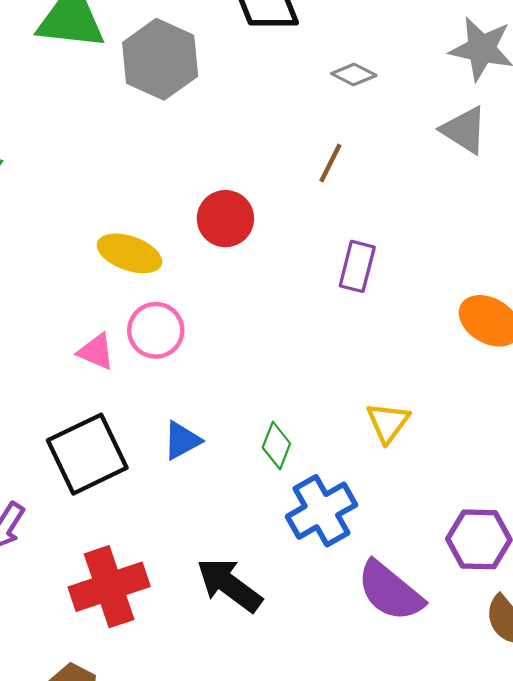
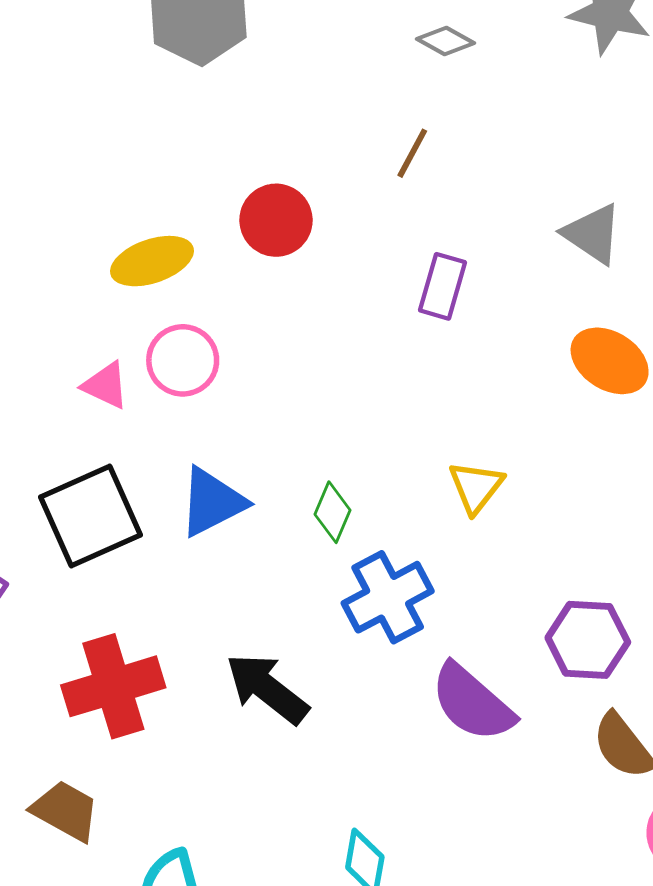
gray triangle: (464, 130) -> (592, 234), moved
yellow ellipse: (129, 253) -> (152, 261), turned -40
blue triangle: (182, 440) -> (212, 502), size x1.4

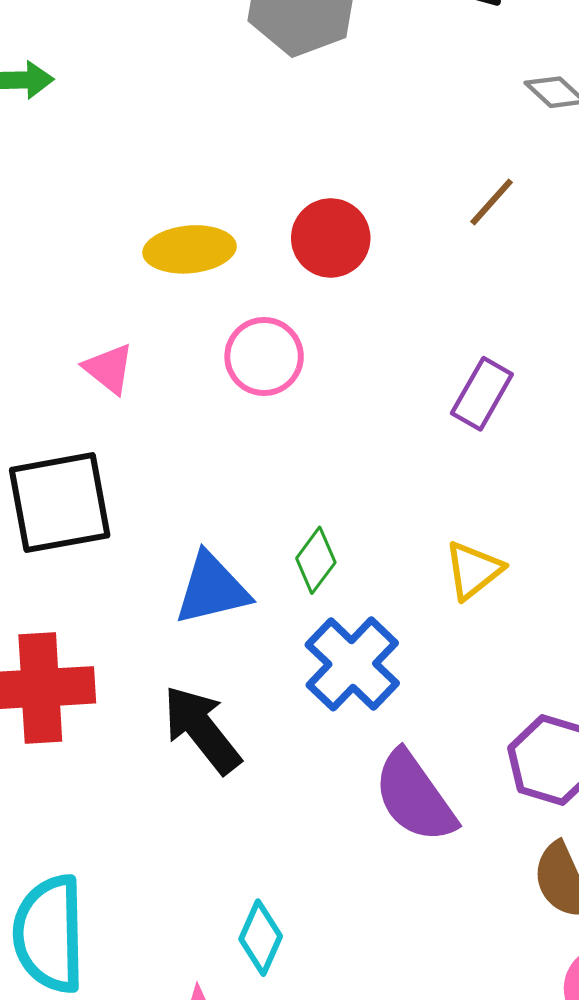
purple rectangle: (443, 286) -> (482, 394), moved
pink circle: (183, 360) -> (264, 357), moved
blue triangle: (212, 502) -> (212, 589), moved
blue cross: (388, 597) -> (352, 664), turned -32

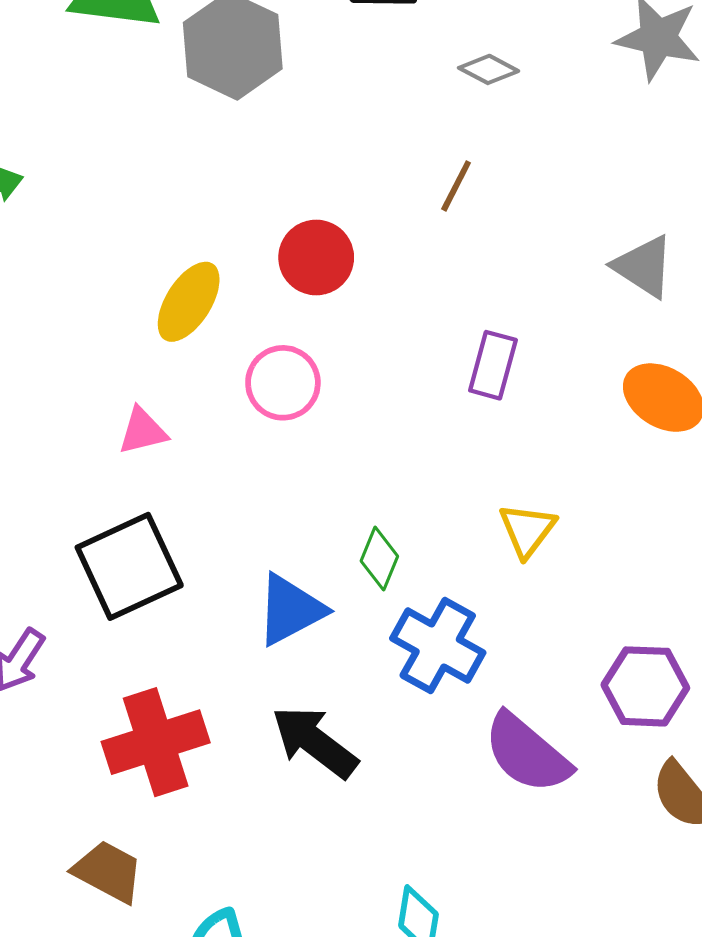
yellow ellipse: (190, 249) -> (189, 302), turned -38
pink triangle: (109, 369) -> (143, 431), turned -38

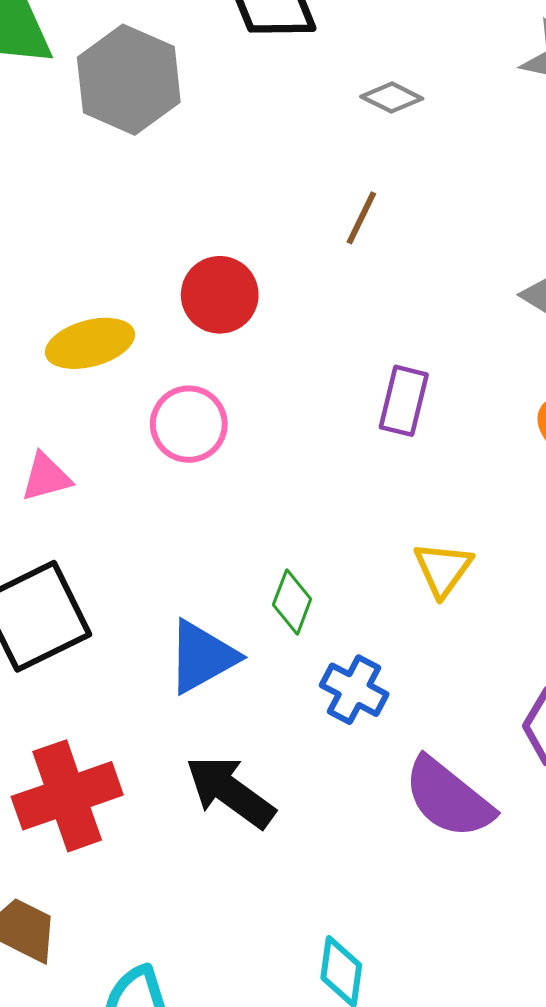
yellow ellipse: (189, 302) -> (90, 343), turned 44
blue cross: (438, 645) -> (354, 690), size x0.7

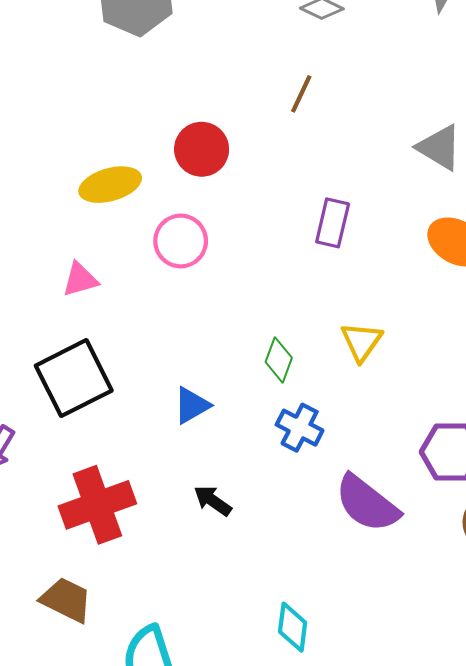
green diamond: (292, 602) -> (279, 360), moved
blue triangle: (202, 657) -> (192, 405), size x0.7
black arrow: (230, 792) -> (213, 501), size x0.6

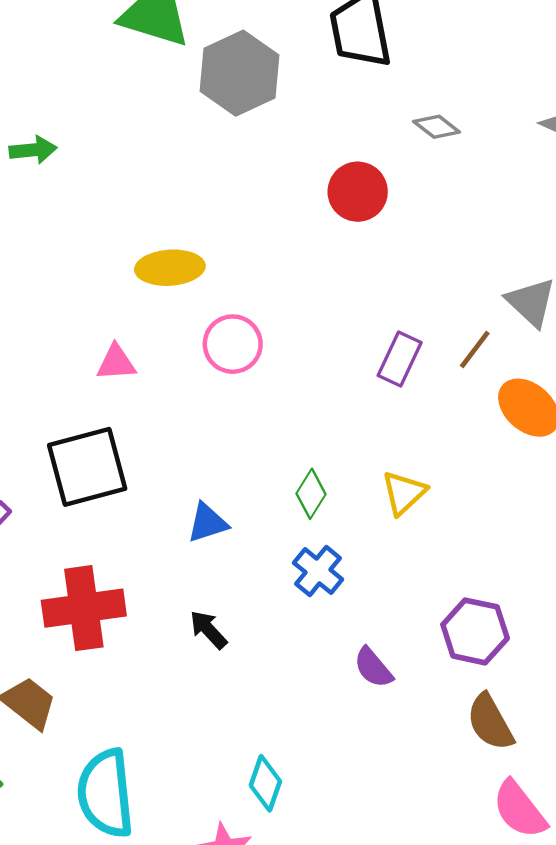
brown line: (301, 94) -> (475, 349), moved
red circle: (202, 149) -> (358, 192), moved
purple semicircle: (367, 503) -> (373, 668), size x0.6

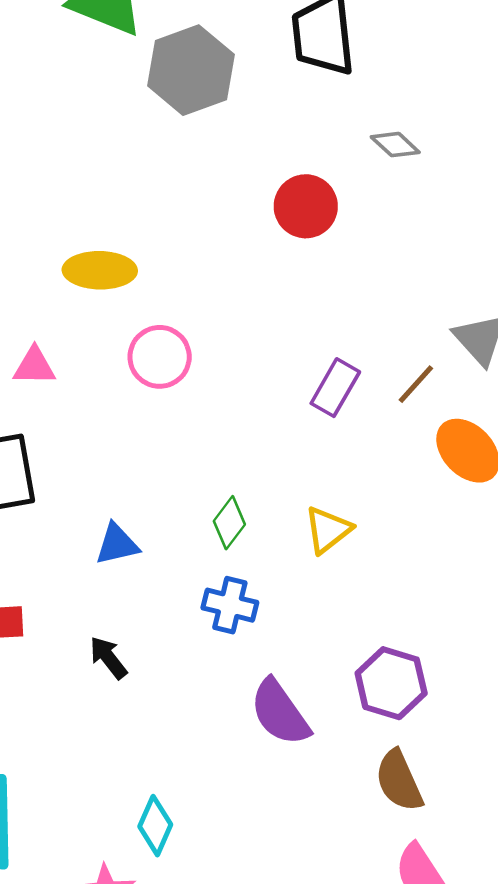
blue cross: (318, 571) -> (230, 605), turned -30
purple semicircle: (373, 668) -> (280, 713), size x1.5

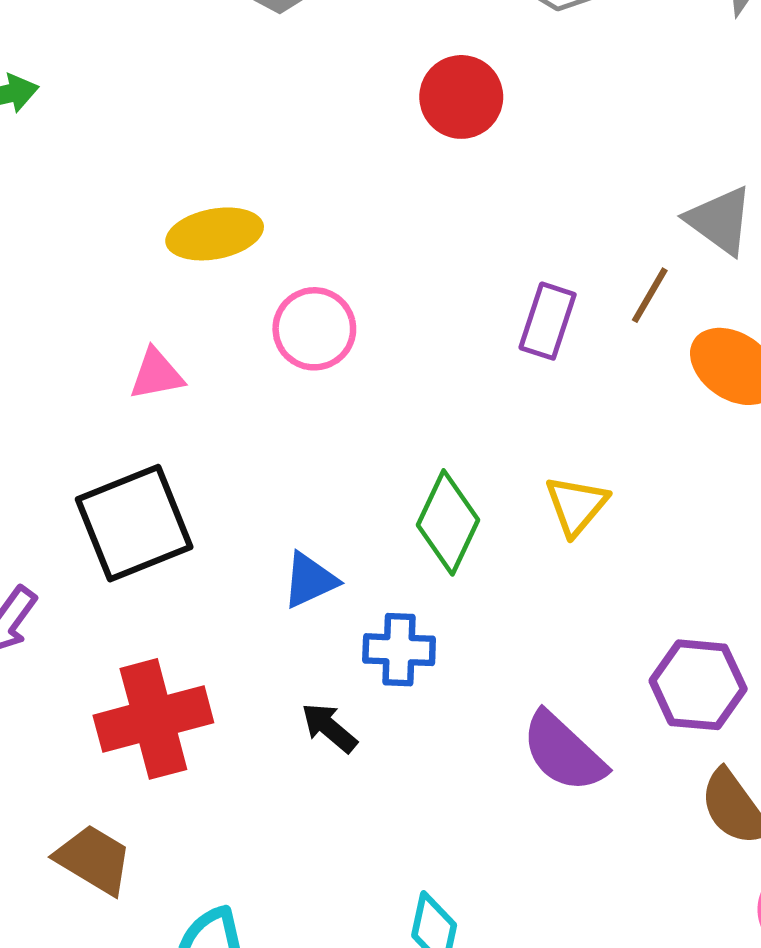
green diamond: (229, 523) -> (448, 522), size x1.5
blue cross: (230, 605) -> (399, 650), moved

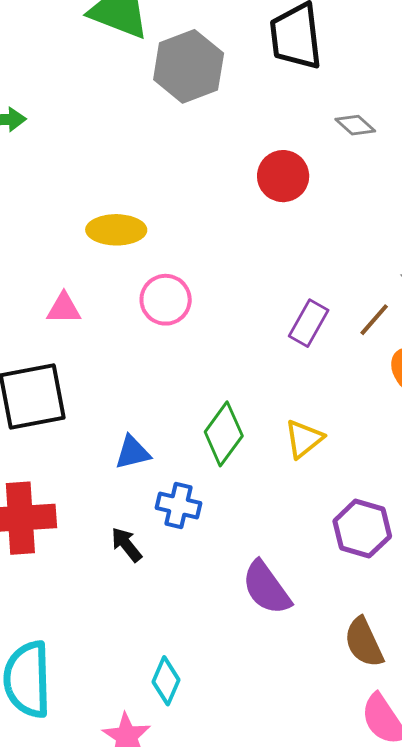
purple hexagon: (698, 685) -> (362, 529), moved

